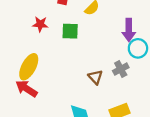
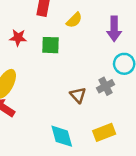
purple arrow: (129, 30) -> (114, 29), moved

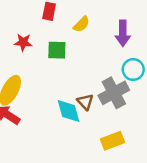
gray cross: (105, 86) -> (114, 93), size x1.6
cyan diamond: (62, 136) -> (68, 111), moved

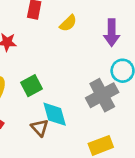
green square: (57, 50) -> (32, 86), moved, turned -30
brown triangle: (85, 102) -> (40, 128), moved

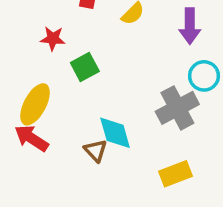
green square: (32, 86) -> (85, 67), moved

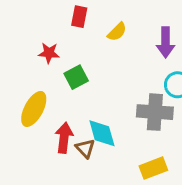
gray cross: (177, 108) -> (155, 112), turned 32
red arrow: (31, 138) -> (64, 138), moved, turned 64

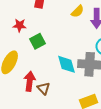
yellow semicircle: (117, 32) -> (78, 11), moved
cyan diamond: (102, 133) -> (67, 64), moved

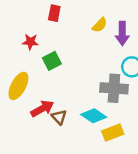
cyan diamond: (67, 64) -> (94, 116), moved, turned -40
red arrow: (30, 81) -> (42, 109), turned 54

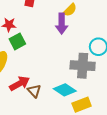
purple arrow: (122, 33) -> (62, 24), moved
green square: (52, 61) -> (17, 41), moved

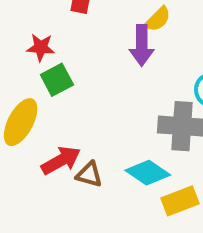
brown triangle: (34, 91) -> (89, 175), turned -32

